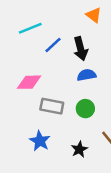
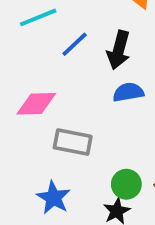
black arrow: (81, 49) -> (119, 50), turned 30
green circle: (85, 109) -> (126, 184), moved

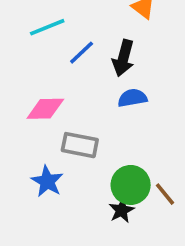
green circle: (126, 184) -> (131, 185), size x1.4
blue star: (53, 198) -> (47, 181), moved

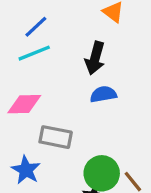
cyan line: (47, 27) -> (34, 53), moved
blue line: (82, 53) -> (36, 27), moved

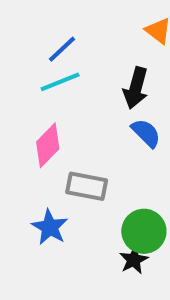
blue semicircle: (103, 94) -> (146, 133), turned 55
pink diamond: (24, 104) -> (48, 145), turned -44

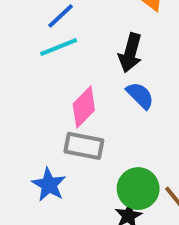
pink diamond: (48, 145) -> (84, 107), moved

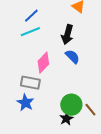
gray rectangle: (84, 146) -> (30, 83), moved

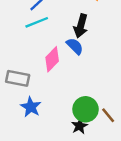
blue semicircle: (72, 57) -> (75, 46), moved
gray rectangle: (30, 83) -> (18, 78), moved

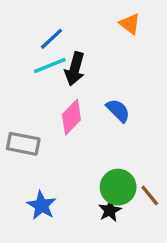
black arrow: (81, 26) -> (75, 69), moved
blue semicircle: (75, 46) -> (118, 110), moved
blue star: (31, 107) -> (41, 205), moved

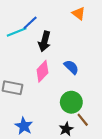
cyan line: (50, 66) -> (17, 32), moved
green circle: (118, 187) -> (71, 102), moved
brown line: (150, 195) -> (83, 120), moved

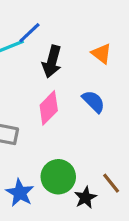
orange triangle: (79, 13) -> (101, 54), moved
green circle: (71, 102) -> (58, 177), moved

